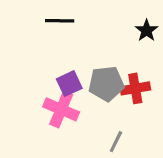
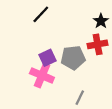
black line: (60, 21) -> (41, 14), turned -48
red cross: (135, 88) -> (98, 44), moved

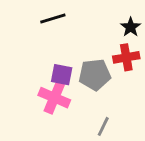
black line: (41, 14) -> (53, 19), turned 30
purple square: (48, 58) -> (62, 75), turned 36

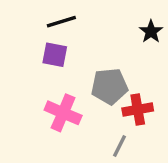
red cross: (126, 57) -> (138, 109), moved
purple square: (62, 75) -> (55, 55), moved

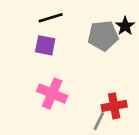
gray pentagon: (109, 86) -> (103, 36), moved
red cross: (138, 109) -> (114, 106), moved

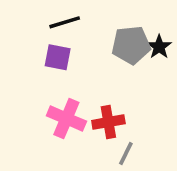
black star: (125, 26) -> (159, 47), moved
red cross: (114, 106) -> (108, 122), moved

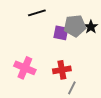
purple square: (58, 57) -> (61, 33), moved
pink cross: (66, 119) -> (25, 68), moved

